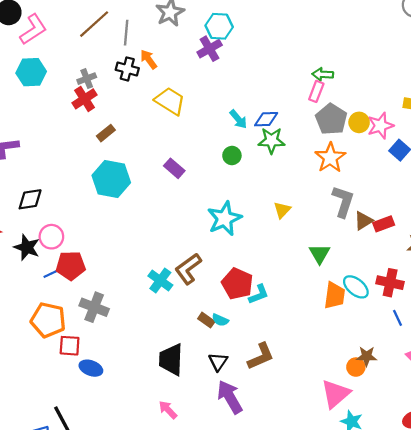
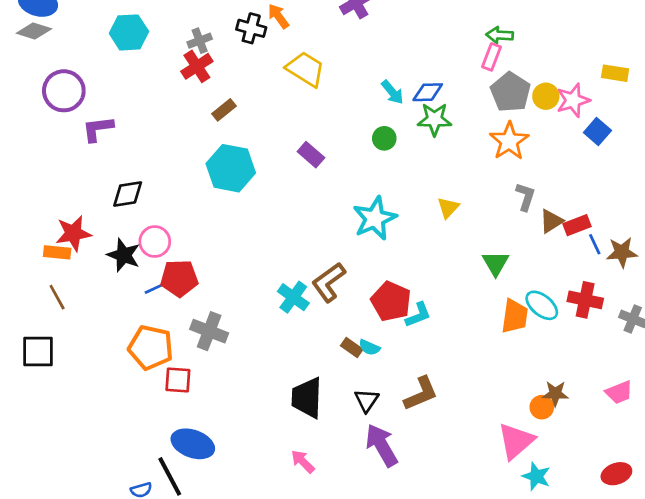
gray L-shape: (343, 201) -> (525, 197), size x0.7
blue line: (398, 318) -> (595, 244), moved
blue ellipse: (91, 368) -> (193, 444), moved, size x1.4

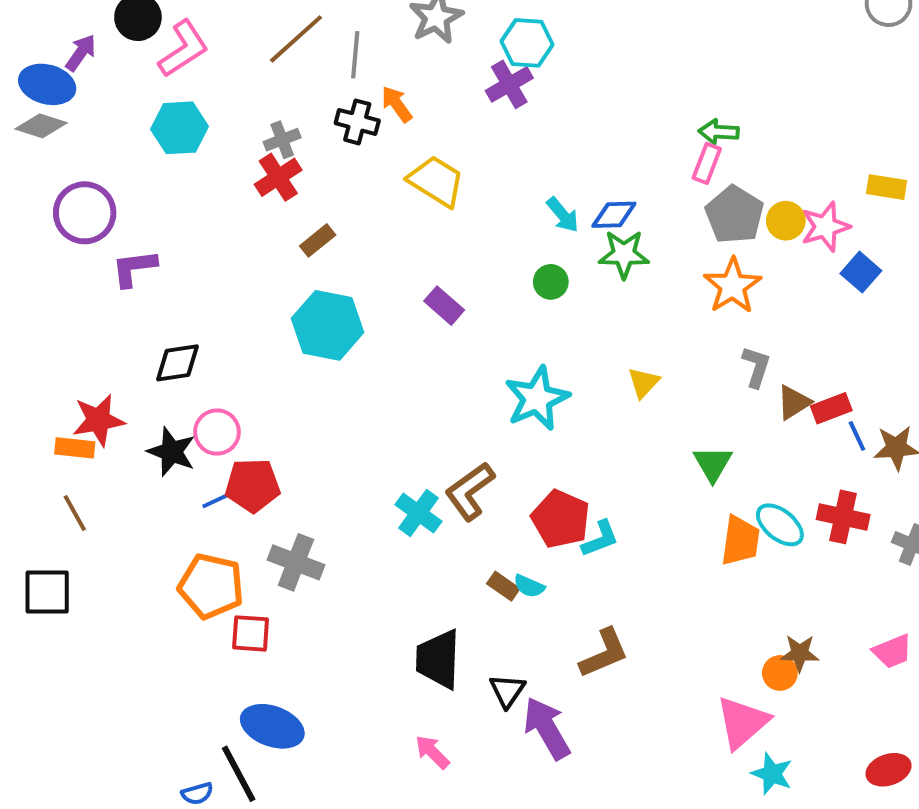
black triangle: (367, 400) -> (507, 691), moved

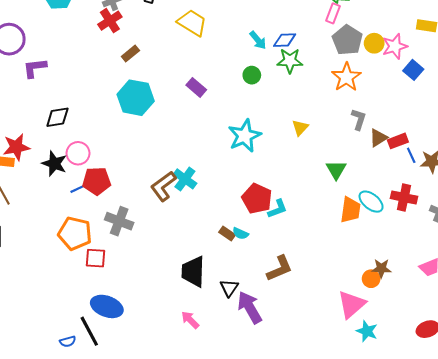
brown L-shape: (470, 491) -> (163, 186), moved
cyan cross: (418, 513) -> (185, 179), moved

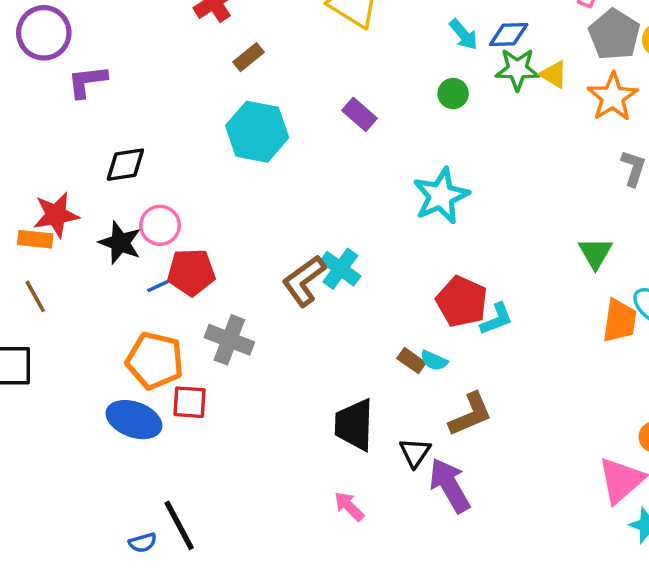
yellow triangle: (300, 128) -> (554, 74), moved, turned -42
brown L-shape: (280, 268) -> (470, 414), moved
blue ellipse: (107, 306) -> (134, 420), moved

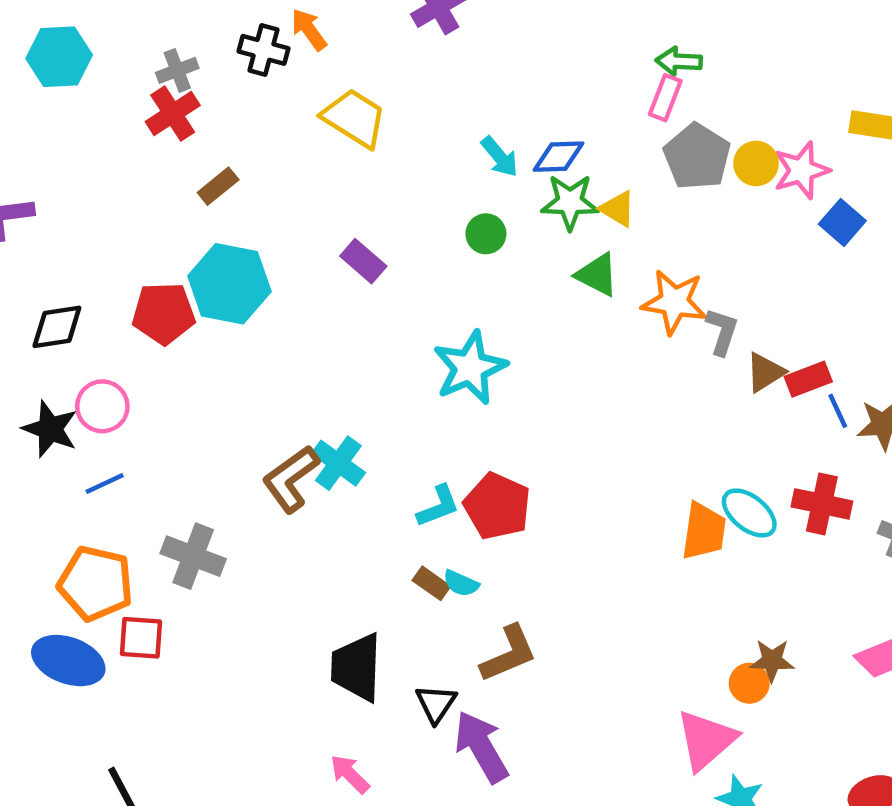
orange star: (613, 97) -> (674, 302), moved, turned -30
green triangle: (595, 253) -> (597, 275), moved, turned -33
red pentagon: (191, 272) -> (164, 313), moved
cyan L-shape: (496, 319) -> (438, 506), moved

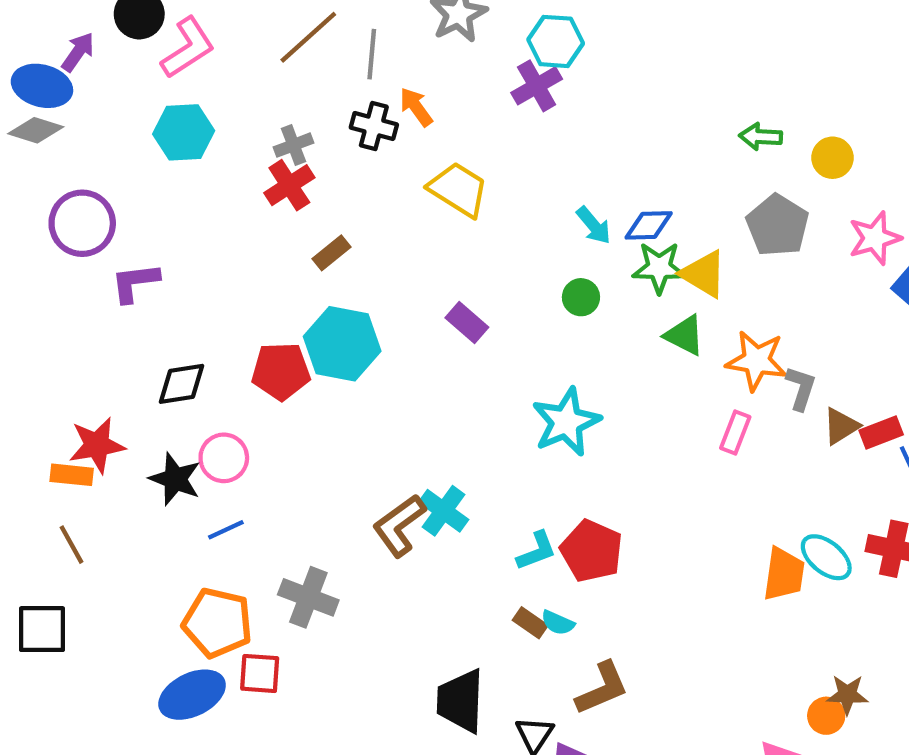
pink rectangle: (665, 98) -> (735, 432), moved
yellow circle: (756, 163) -> (833, 158), moved
yellow triangle: (618, 209) -> (704, 274), size x1.4
blue ellipse: (68, 661) -> (192, 695), turned -46

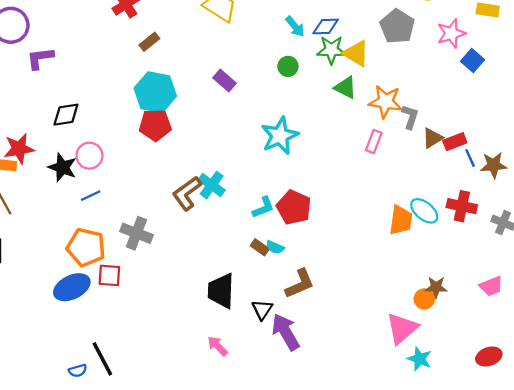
red pentagon: (281, 371) -> (155, 125), moved

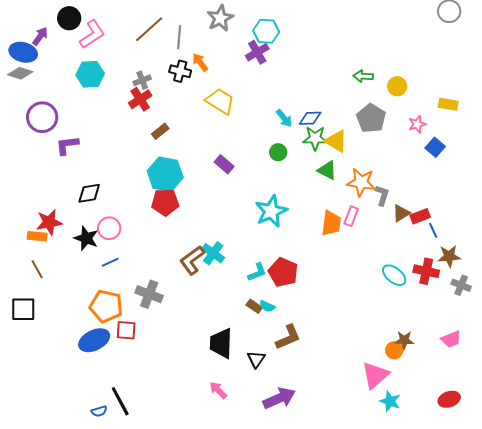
pink star: (451, 33) -> (417, 124), size x0.7
brown star: (494, 165) -> (449, 256), moved
orange trapezoid: (401, 220) -> (331, 223), moved
purple arrow: (286, 332) -> (279, 398), moved, turned 96

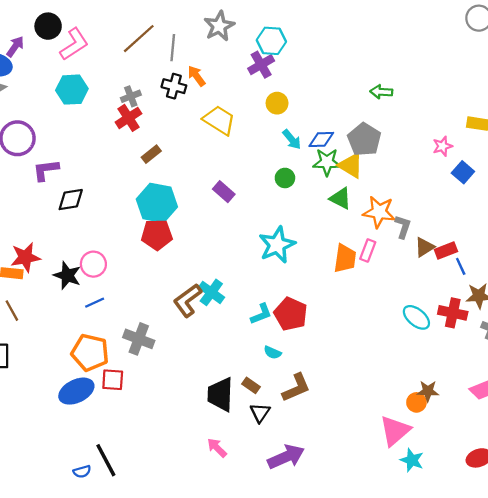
yellow circle: (397, 86) -> (277, 103), moved
gray pentagon: (371, 118) -> (364, 139), moved
black diamond: (89, 193) -> (71, 200), moved
brown rectangle: (254, 306) -> (251, 385), moved

